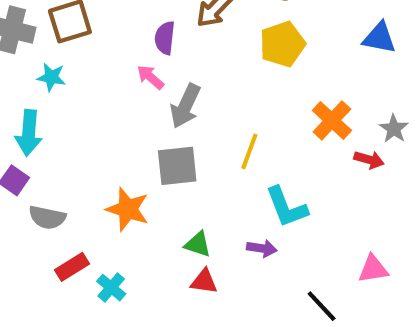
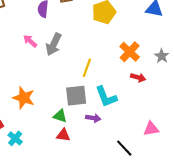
pink arrow: (150, 77) -> (30, 41), moved
red arrow: (369, 160) -> (138, 77), moved
gray square: (177, 166) -> (76, 96), moved

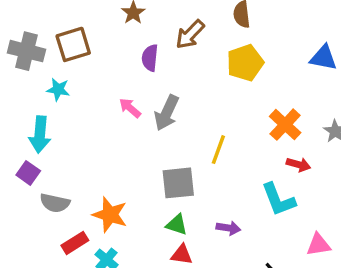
gray square: (76, 96) -> (178, 183), moved
cyan L-shape: (106, 97) -> (278, 200), moved
orange star: (24, 98) -> (110, 215), moved

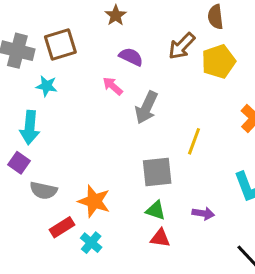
brown arrow: (190, 34) -> (182, 46), moved
purple semicircle: (150, 58) -> (131, 57), turned 110
pink arrow: (130, 108) -> (113, 86), moved

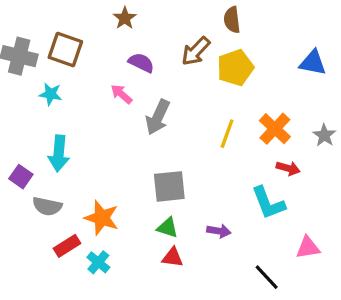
brown square: (60, 45) -> (65, 49), turned 36
cyan arrow: (30, 127) -> (59, 153), moved
yellow line: (194, 141) -> (227, 134), moved

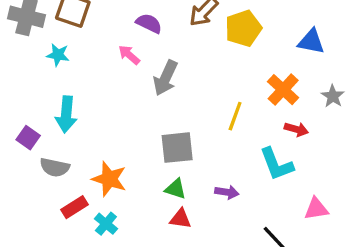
blue triangle: (313, 63) -> (311, 42), moved
yellow line: (227, 134) -> (235, 116), moved

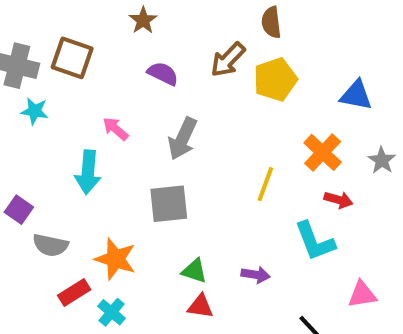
cyan star: (58, 55) -> (35, 111), moved
pink arrow: (129, 55) -> (116, 129), moved
cyan arrow: (66, 114) -> (88, 172), moved
gray square: (177, 148) -> (169, 204), moved

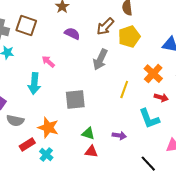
gray arrow: (183, 139) -> (100, 60), moved

